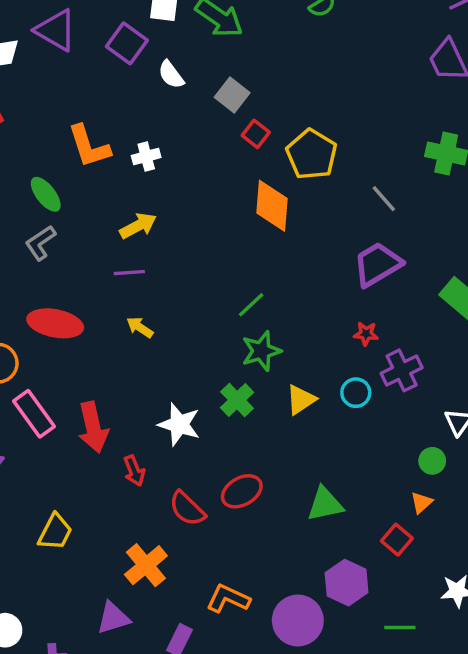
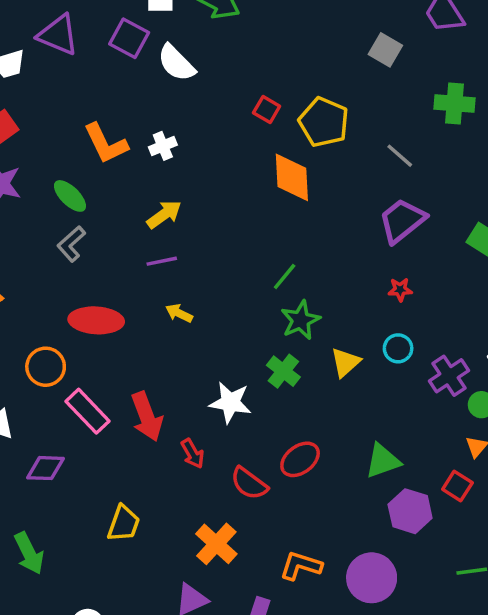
white semicircle: (171, 75) -> (176, 63), size x1.4
gray square: (232, 95) -> (385, 50), moved
purple cross: (402, 370) -> (449, 376), moved
purple hexagon: (347, 583) -> (410, 511), moved

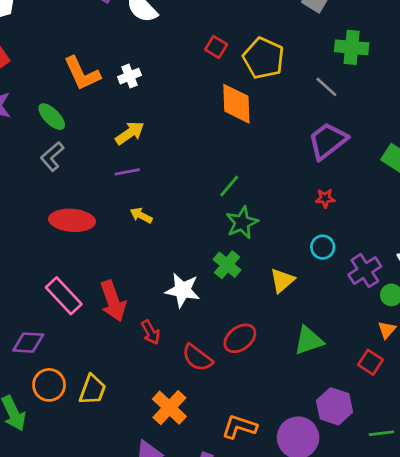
green cross: (455, 103) -> (352, 47), moved
yellow triangle: (345, 362) -> (282, 280), moved
orange circle: (46, 367) -> (49, 385), moved
purple hexagon: (410, 511) -> (335, 406), moved

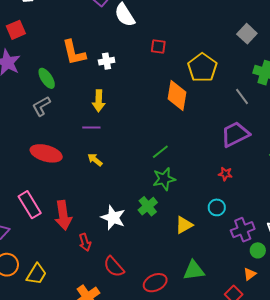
red square: (216, 47) -> (158, 47), moved, turned -35
yellow arrow: (130, 133) -> (99, 101), turned 115
red ellipse: (240, 338) -> (155, 283), moved

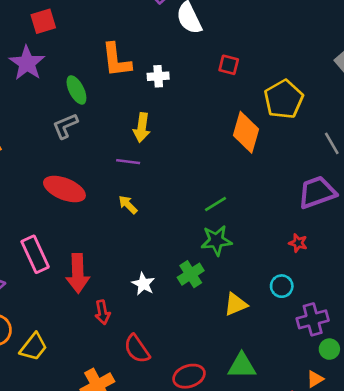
white star: (113, 218) -> (143, 284), size x0.7

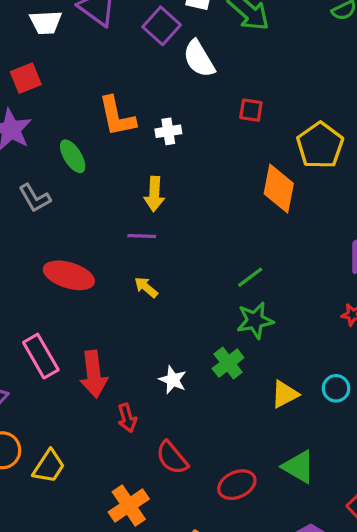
gray L-shape: (65, 126) -> (35, 198), moved, turned -92
cyan circle: (282, 286) -> (336, 388), moved
green triangle: (242, 366) -> (299, 467), turned 36

